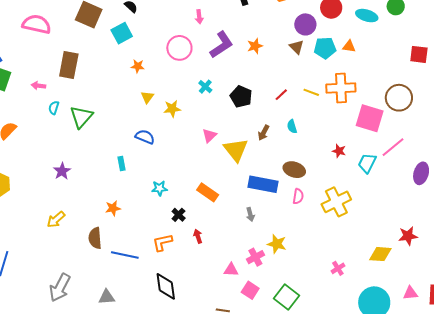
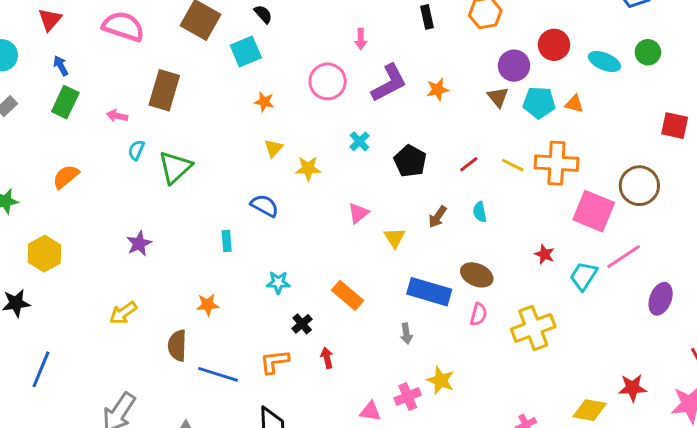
yellow triangle: (236, 150) -> (395, 238), size x0.6

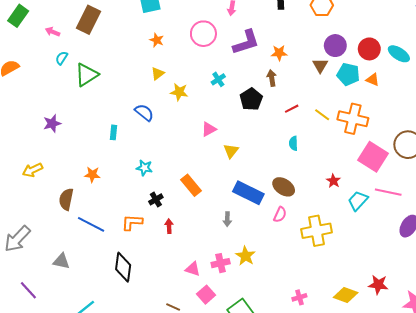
red circle: (554, 45) -> (369, 49), moved
brown arrow: (438, 217) -> (272, 78), moved, turned 126
pink line: (624, 257) -> (388, 192), turned 35

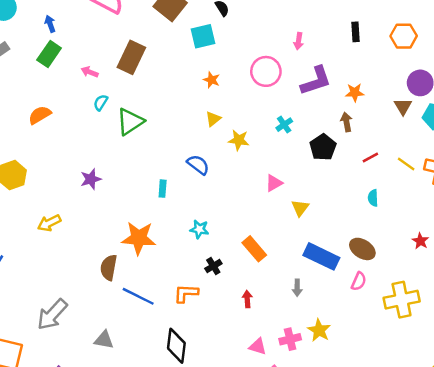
yellow arrow: (33, 170) -> (49, 223), moved
orange star: (92, 175) -> (139, 238), size x1.8
red arrow: (169, 226) -> (247, 299), moved

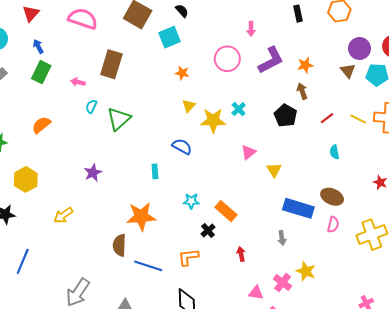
cyan cross: (284, 125) -> (239, 109), moved
yellow star: (239, 140) -> (213, 120), size x1.4
orange rectangle: (254, 249) -> (226, 211), moved
pink cross: (290, 339) -> (283, 283), turned -30

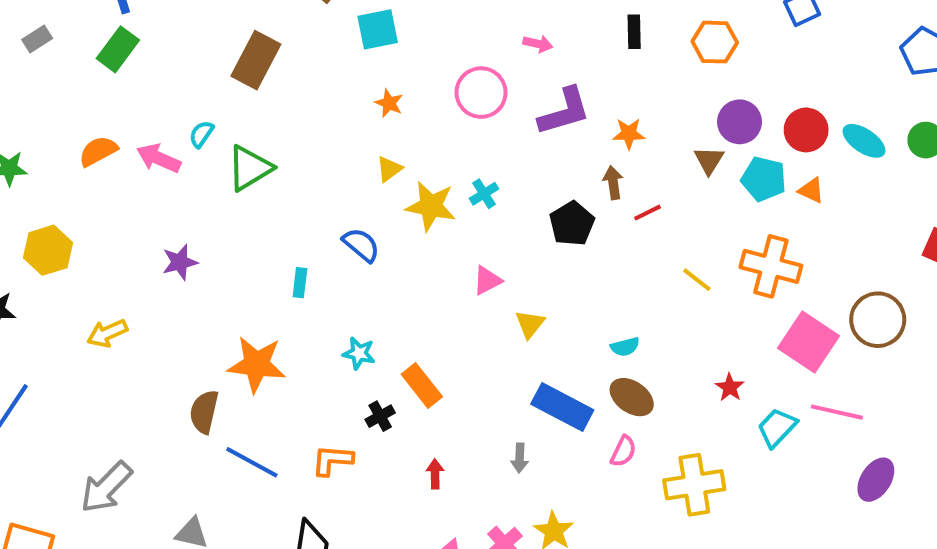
pink arrow: (251, 29) -> (538, 44), turned -88
pink arrow: (78, 82) -> (159, 158), moved, size x1.5
red line: (327, 118) -> (648, 213), moved
yellow line: (358, 119) -> (697, 280), moved
cyan semicircle: (334, 152) -> (625, 347), moved, turned -104

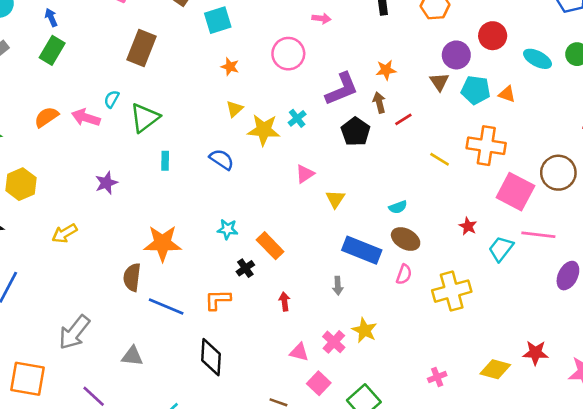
purple L-shape: (564, 111) -> (342, 89), moved
red circle: (806, 130) -> (493, 36), moved
cyan rectangle: (300, 283) -> (165, 161), moved

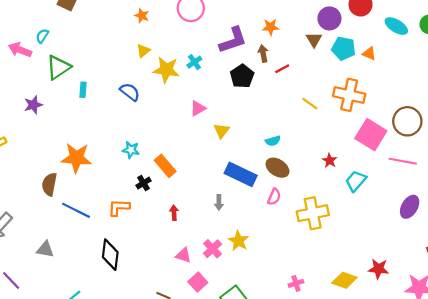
green triangle: (145, 118) -> (58, 67), moved
pink line: (538, 235) -> (403, 161), moved

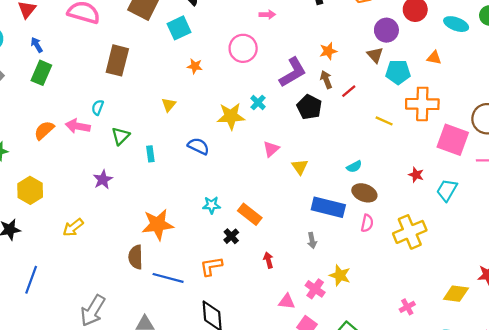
cyan pentagon: (344, 48) -> (398, 72), moved
yellow triangle: (143, 51) -> (169, 105), moved
green triangle: (58, 67) -> (121, 136), size x0.7

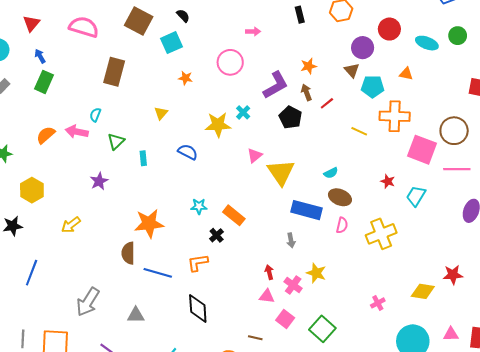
yellow triangle: (300, 167) -> (281, 172), size x1.8
red arrow: (268, 260) -> (269, 272), moved

